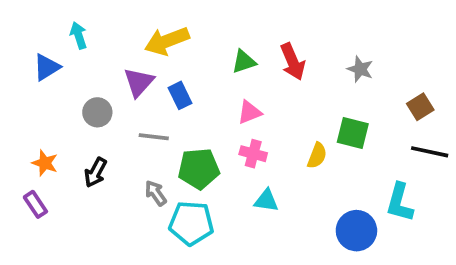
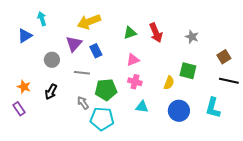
blue circle: (356, 231) -> (179, 111), moved

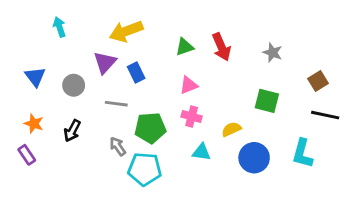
blue triangle: (25, 36) -> (35, 77), moved, turned -35
yellow semicircle: (169, 83) -> (231, 129), moved, turned -136

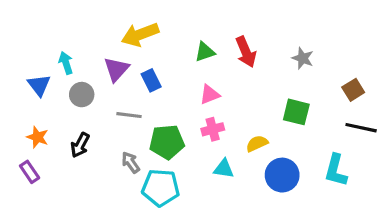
cyan arrow: (59, 27) -> (66, 63), moved
pink cross: (192, 116) -> (213, 129), turned -30

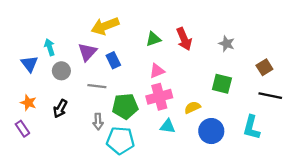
pink cross: (213, 129) -> (159, 97), size x1.5
gray arrow: (131, 162) -> (98, 122), turned -147

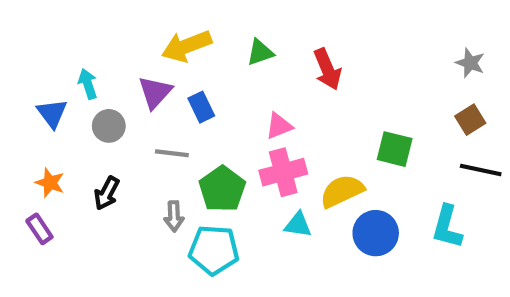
green triangle: (153, 39) -> (260, 52), moved
gray star: (227, 44) -> (470, 63), moved
green pentagon: (125, 106) -> (222, 189), turned -30
yellow semicircle: (192, 107) -> (342, 191), size x1.5

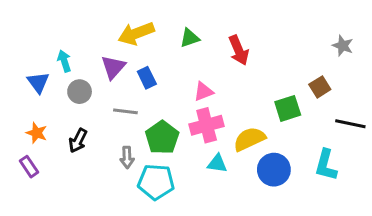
brown square: (470, 120) -> (320, 87), moved
green square: (395, 149) -> (288, 108), turned -32

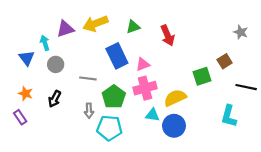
purple triangle: (113, 67) -> (65, 29), moved, turned 30
blue rectangle: (147, 78) -> (117, 56), moved, size x1.6
blue circle: (274, 170) -> (174, 126), moved

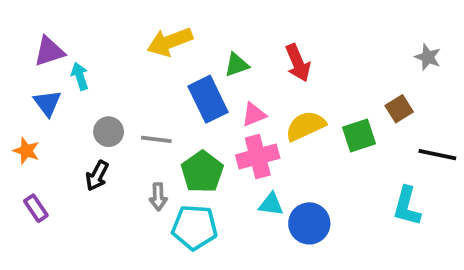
green triangle: (133, 27) -> (237, 65), moved
purple triangle: (65, 29) -> (49, 51), moved
gray circle: (56, 64) -> (109, 132), moved
orange star: (25, 93) -> (26, 151), moved
yellow semicircle: (175, 98) -> (305, 126), moved

